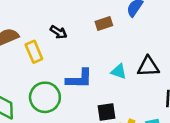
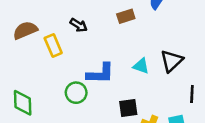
black triangle: (148, 67) -> (172, 61), turned -40
green circle: (45, 97) -> (76, 93), moved, size x0.7

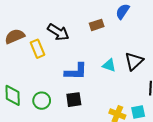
black arrow: (79, 25) -> (58, 32), size x1.5
green circle: (76, 93) -> (42, 101), moved
black square: (128, 108) -> (74, 100), moved

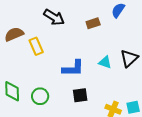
black arrow: (58, 32) -> (54, 17), moved
black square: (74, 100) -> (80, 95), moved

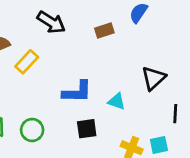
yellow rectangle: (36, 46) -> (27, 62), turned 66
cyan triangle: (105, 62) -> (117, 101), moved

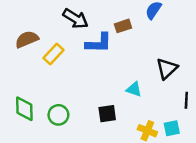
blue L-shape: (77, 92) -> (99, 43), moved

